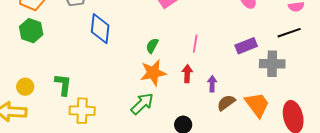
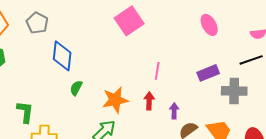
green semicircle: (152, 46) -> (76, 88), moved

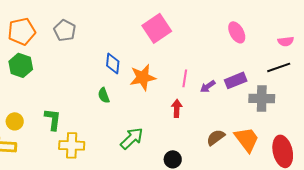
blue diamond: (62, 56) -> (113, 63), moved, size x0.7
green semicircle: (76, 88) -> (104, 95), turned -49
orange star: (115, 100) -> (143, 77), moved
purple arrow: (174, 111) -> (208, 86), moved, turned -126

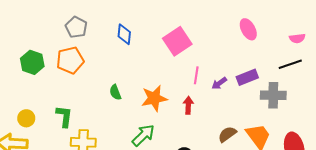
pink square: (157, 28) -> (177, 41), moved
orange pentagon: (22, 31) -> (70, 60), moved
blue diamond: (113, 63) -> (124, 34), moved
orange star: (143, 77) -> (154, 98), moved

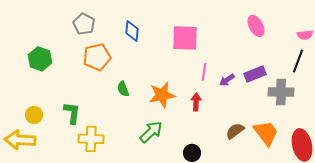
pink square: (177, 41) -> (185, 38), turned 36
orange pentagon: (70, 60) -> (97, 57), moved
black line: (290, 64) -> (298, 61), turned -50

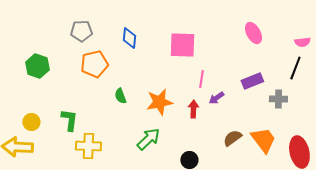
gray pentagon: (84, 24) -> (81, 31), turned -30
purple arrow: (227, 80) -> (216, 98), moved
gray cross: (281, 92) -> (278, 99), size x0.7

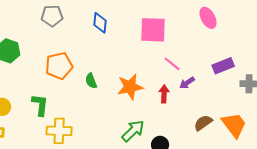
pink ellipse: (253, 33) -> (208, 18), moved
orange pentagon: (94, 64) -> (59, 66), moved
pink line: (201, 79) -> (172, 64), turned -60
green arrow: (148, 139) -> (133, 131), moved

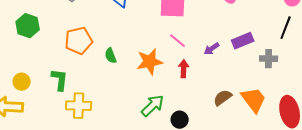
pink line: (172, 64) -> (178, 41), moved
purple arrow: (187, 83) -> (212, 49), moved

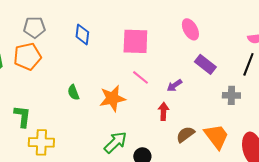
orange pentagon: (79, 41) -> (27, 56), moved
purple rectangle: (243, 41) -> (205, 64), moved, turned 60
red arrow: (184, 69) -> (163, 111), moved

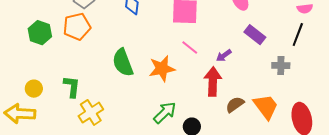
green semicircle: (73, 92) -> (123, 63), size x1.8
red arrow: (163, 111) -> (213, 82), size x1.6
yellow cross: (41, 142) -> (91, 113), turned -35

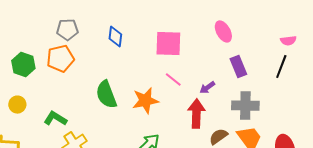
purple rectangle: (255, 35) -> (238, 67), turned 30
gray cross: (281, 66) -> (245, 106), moved, size x1.5
green L-shape: (72, 87) -> (55, 119), turned -65
yellow circle: (34, 89) -> (17, 105), moved

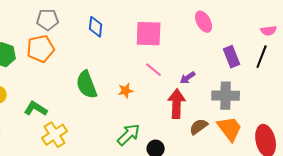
purple rectangle: (238, 67) -> (232, 57), moved
orange star: (145, 101) -> (126, 91), size x0.6

